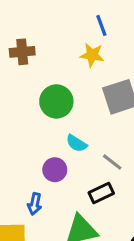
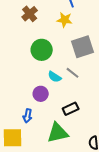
brown cross: (22, 52) -> (30, 14), moved, turned -35
gray line: (112, 162) -> (73, 73), moved

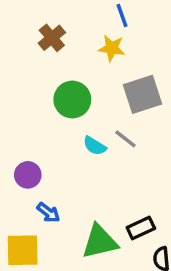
purple circle: (41, 94) -> (28, 175), moved
black rectangle: (71, 109) -> (141, 228), moved
blue arrow: (28, 116) -> (48, 213), turned -64

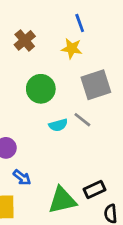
cyan semicircle: (95, 146) -> (58, 125), turned -48

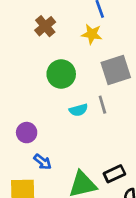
gray line: (82, 120) -> (102, 105), turned 36

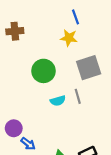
brown cross: (45, 26) -> (15, 31), moved, turned 35
purple circle: (27, 133) -> (14, 128), moved

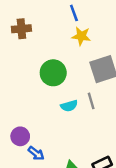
blue line: (75, 17) -> (74, 13), moved

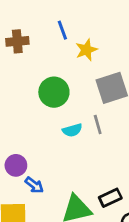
blue line: (74, 13) -> (62, 30), moved
yellow star: (81, 36) -> (86, 50), turned -30

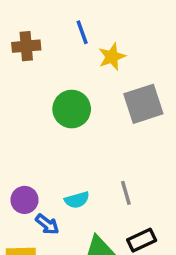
gray line: (98, 124) -> (126, 193), moved
cyan semicircle: (72, 130) -> (77, 200), moved

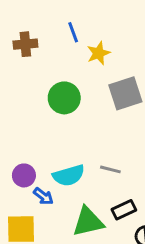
gray line: (126, 193) -> (110, 169), turned -60
cyan semicircle: (77, 200) -> (69, 175), size x1.5

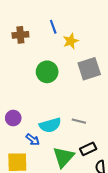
purple circle: (24, 175) -> (13, 118), moved
green triangle: (88, 222) -> (64, 157), turned -35

